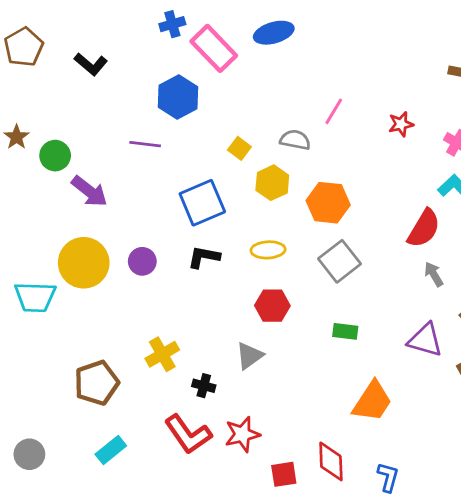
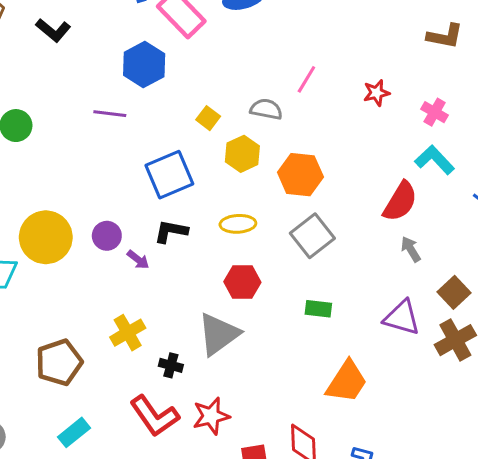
purple arrow: (89, 191) -> (138, 260), moved, size x0.6
gray triangle: (249, 356) -> (219, 334), size x1.5

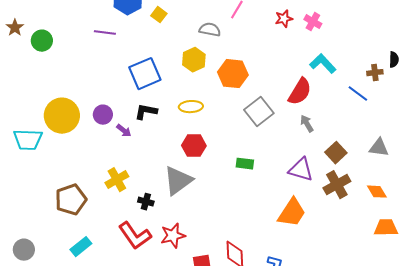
pink cross: (435, 112) -> (313, 22), moved
yellow square: (208, 118) -> (159, 15), moved
gray square: (312, 236) -> (259, 112), moved
orange trapezoid: (347, 382) -> (292, 213), moved

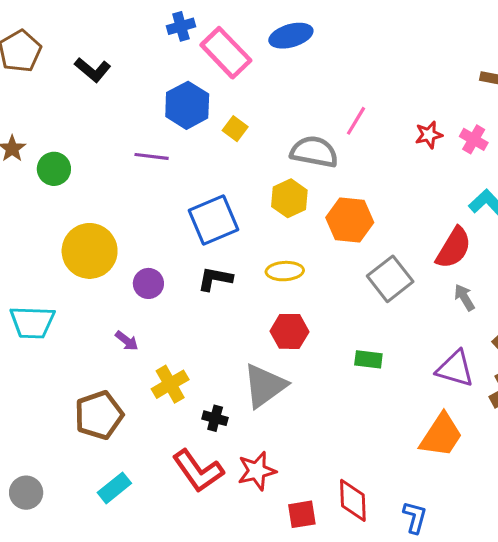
gray semicircle: (210, 30) -> (314, 152), size x1.4
yellow circle: (62, 116) -> (90, 251), moved
purple arrow: (124, 131) -> (127, 341), moved

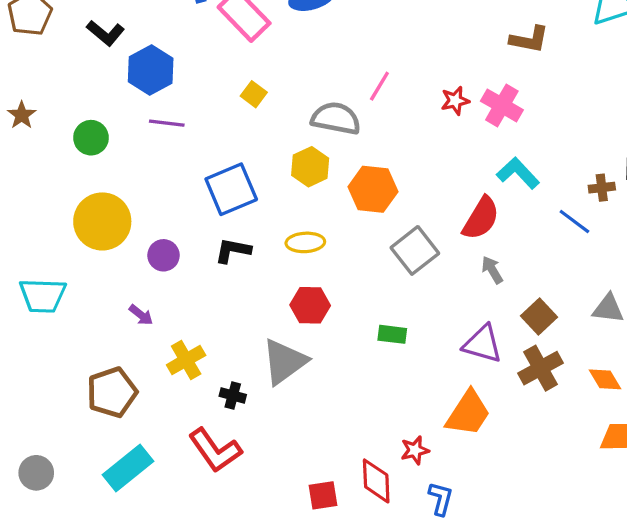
blue hexagon: (187, 105) -> (151, 70), moved
pink cross: (474, 139) -> (502, 105), size x1.4
green circle: (54, 169) -> (91, 138), moved
red star: (257, 471) -> (415, 450), moved, size x0.7
cyan rectangle: (114, 488) -> (128, 468), size x1.4

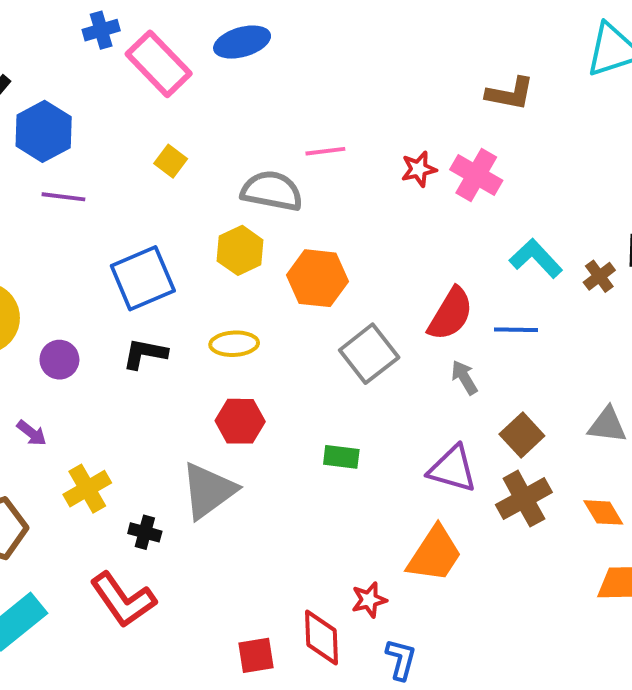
pink line: (379, 86) -> (325, 151), turned 52
cyan L-shape: (518, 173) -> (536, 258), moved
brown cross: (602, 188) -> (599, 276), turned -30
blue line: (574, 221) -> (516, 330), moved, turned -36

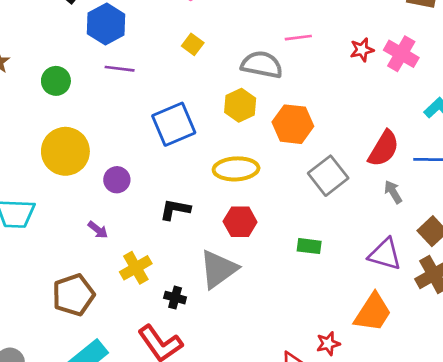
yellow ellipse: (234, 344) -> (236, 169), size x1.4
black L-shape: (145, 354) -> (175, 210), moved

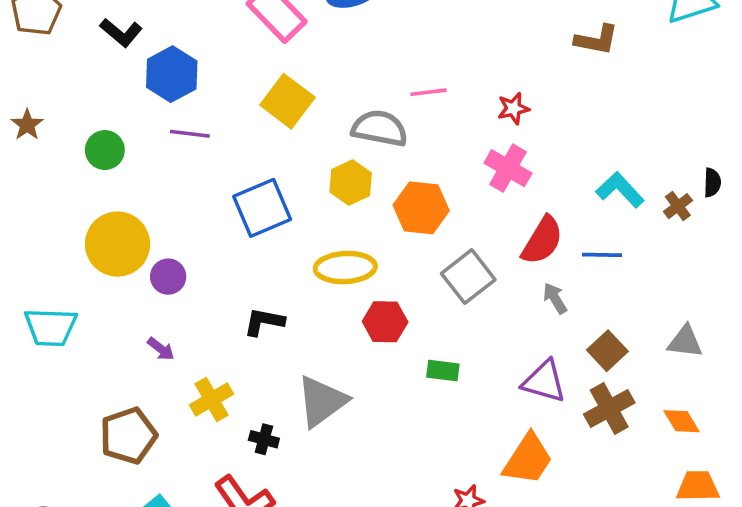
yellow square: (193, 44) -> (287, 101), size x1.8
pink cross: (401, 54) -> (508, 168), moved
purple circle: (117, 180) -> (168, 277), moved
red hexagon: (240, 222) -> (385, 322), moved

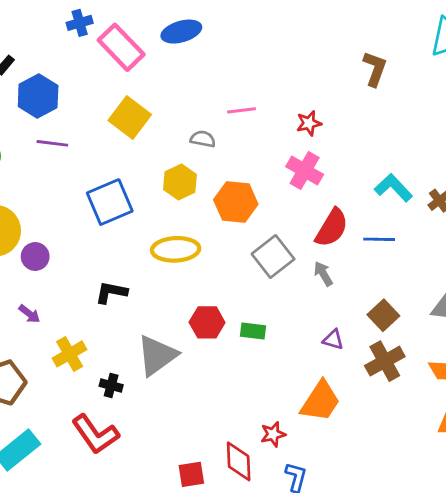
brown L-shape: (597, 40) -> (375, 69), turned -81
gray semicircle: (380, 128) -> (203, 139), size x0.6
gray arrow: (555, 298) -> (323, 274), moved
red hexagon: (385, 322) -> (207, 322), moved
purple triangle: (544, 381) -> (333, 340), size x0.6

